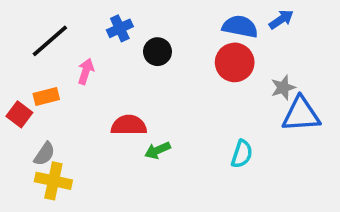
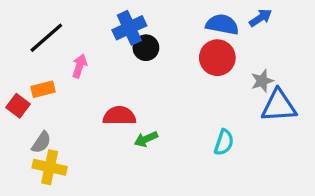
blue cross: (120, 28) -> (129, 28), moved, size x1.4

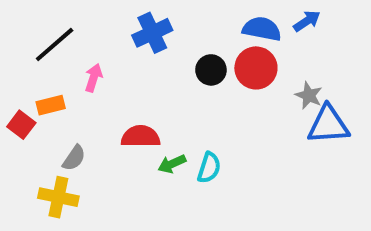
black circle: (146, 48) -> (211, 70), moved
gray star: (262, 81) -> (309, 95), turned -30
gray semicircle: (41, 142) -> (74, 158), moved
cyan semicircle: (224, 142) -> (209, 168), moved

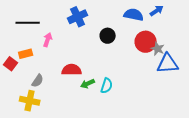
black line: (55, 45) -> (28, 23), turned 40
red circle: (256, 68) -> (146, 42), moved

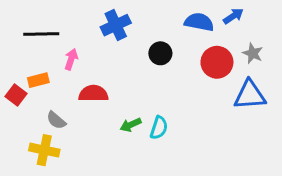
gray star: (158, 49) -> (253, 53), moved
red semicircle: (72, 70) -> (93, 94), moved
gray semicircle: (38, 81) -> (56, 120), turned 96

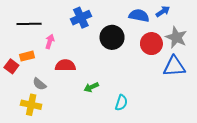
black circle: (160, 53) -> (112, 37), size x1.5
gray star: (253, 53) -> (176, 37), size x1.5
cyan semicircle: (159, 128) -> (121, 103), moved

